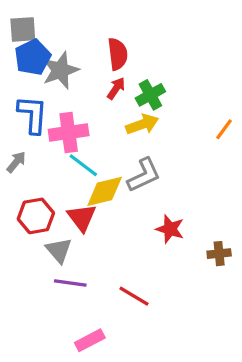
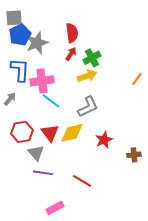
yellow diamond: (105, 191) -> (72, 133), moved
red star: (170, 229) -> (104, 140), turned 30

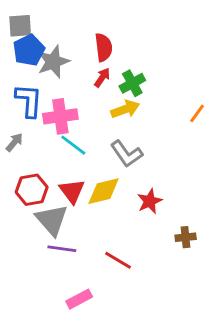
gray L-shape: (88, 107) -> (127, 154), turned 80
gray triangle: (36, 153) -> (52, 220), size x1.4
brown cross: (134, 155) -> (186, 237), moved

